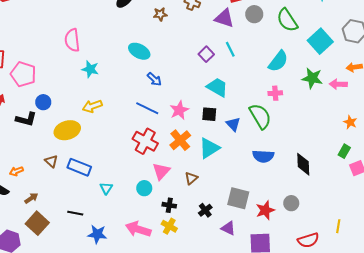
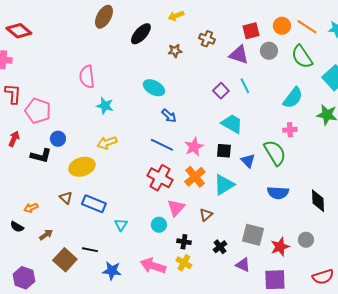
brown square: (37, 223) -> (65, 260), moved

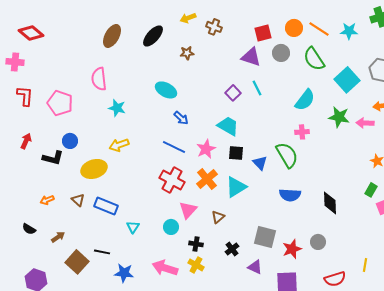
brown ellipse: (104, 17) -> (112, 36), moved
brown cross: (207, 39) -> (214, 27), moved
pink pentagon: (38, 111) -> (60, 103), moved
cyan trapezoid: (232, 124) -> (228, 126), moved
orange arrow: (31, 208) -> (47, 200), moved

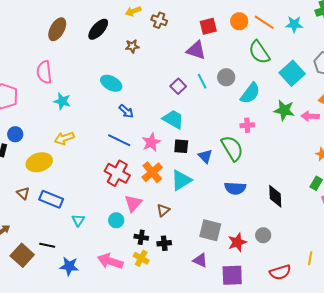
gray circle: (281, 53) -> (226, 77), moved
black cross: (232, 249) -> (164, 243), moved, turned 32

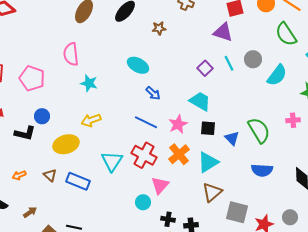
pink cross: (247, 125) -> (293, 120), moved
brown triangle: (163, 210) -> (212, 192), moved, size x1.5
cyan triangle: (78, 220) -> (112, 161), moved, size x1.6

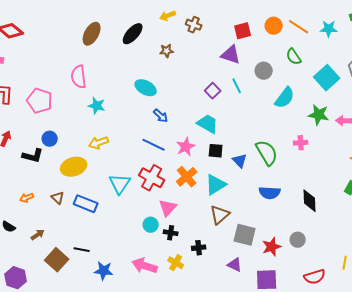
green semicircle: (286, 34) -> (294, 57), size x0.7
gray circle: (253, 59) -> (264, 71), moved
black cross: (168, 219) -> (171, 233), moved

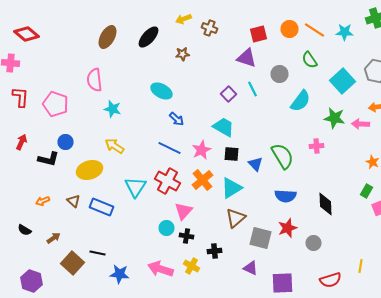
yellow arrow: (99, 143) -> (114, 146), turned 54
red star: (272, 247) -> (288, 228), moved

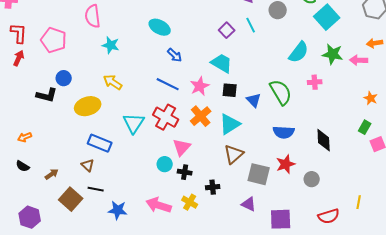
cyan square: (342, 81) -> (327, 17), moved
cyan semicircle: (300, 101) -> (299, 52), moved
red arrow: (22, 142) -> (19, 58), moved
orange arrow: (42, 201) -> (25, 137), moved
brown triangle: (74, 201) -> (88, 165), moved

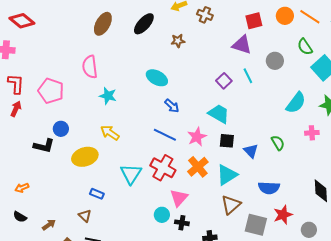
green semicircle: (281, 92) -> (278, 143), size x0.6
blue semicircle: (284, 132) -> (269, 188), moved
blue rectangle: (100, 143) -> (97, 194), size x0.6

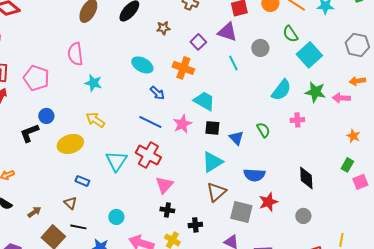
purple square: (224, 81) -> (198, 42), moved
black L-shape: (44, 146) -> (29, 133), turned 145
orange cross: (198, 167) -> (183, 68), moved, turned -30
cyan circle: (162, 215) -> (116, 217), moved
gray circle: (309, 230) -> (303, 216), moved

